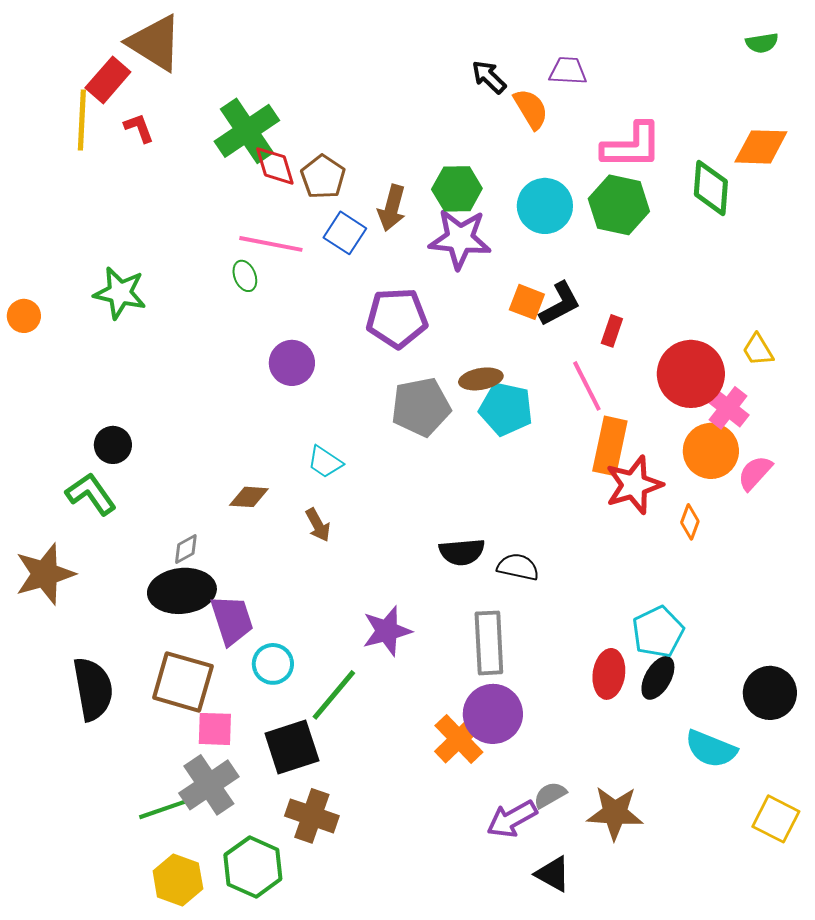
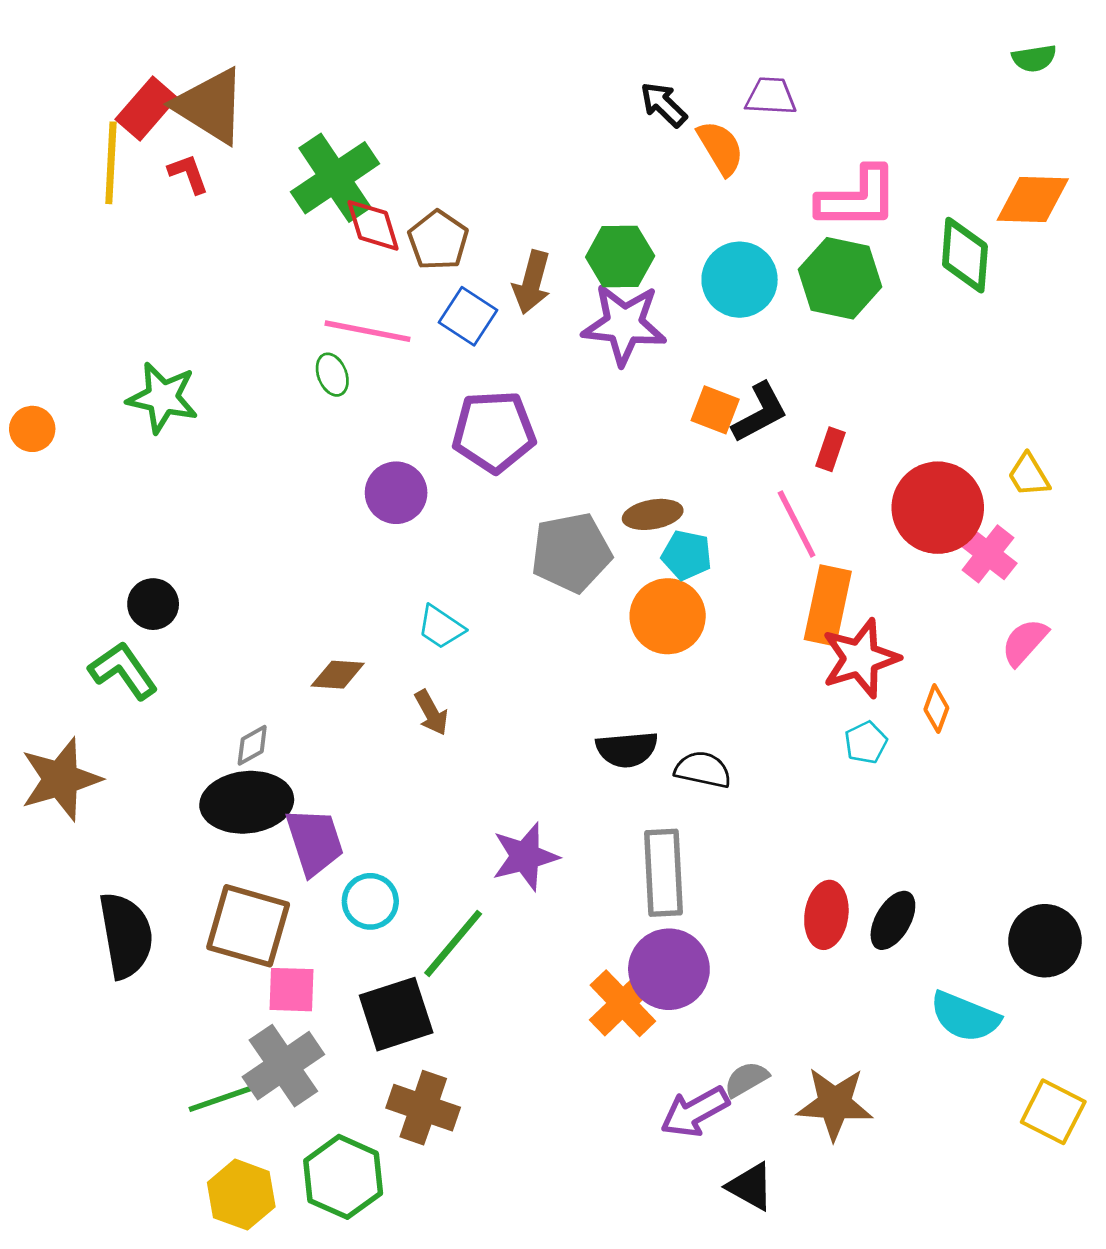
brown triangle: (155, 43) -> (210, 106), moved
purple pentagon: (397, 318) -> (494, 432), moved
cyan pentagon: (506, 409) -> (687, 555), size x0.7
orange circle: (711, 451) -> (668, 616), moved
cyan pentagon: (658, 632) -> (866, 743), moved, size x0.6

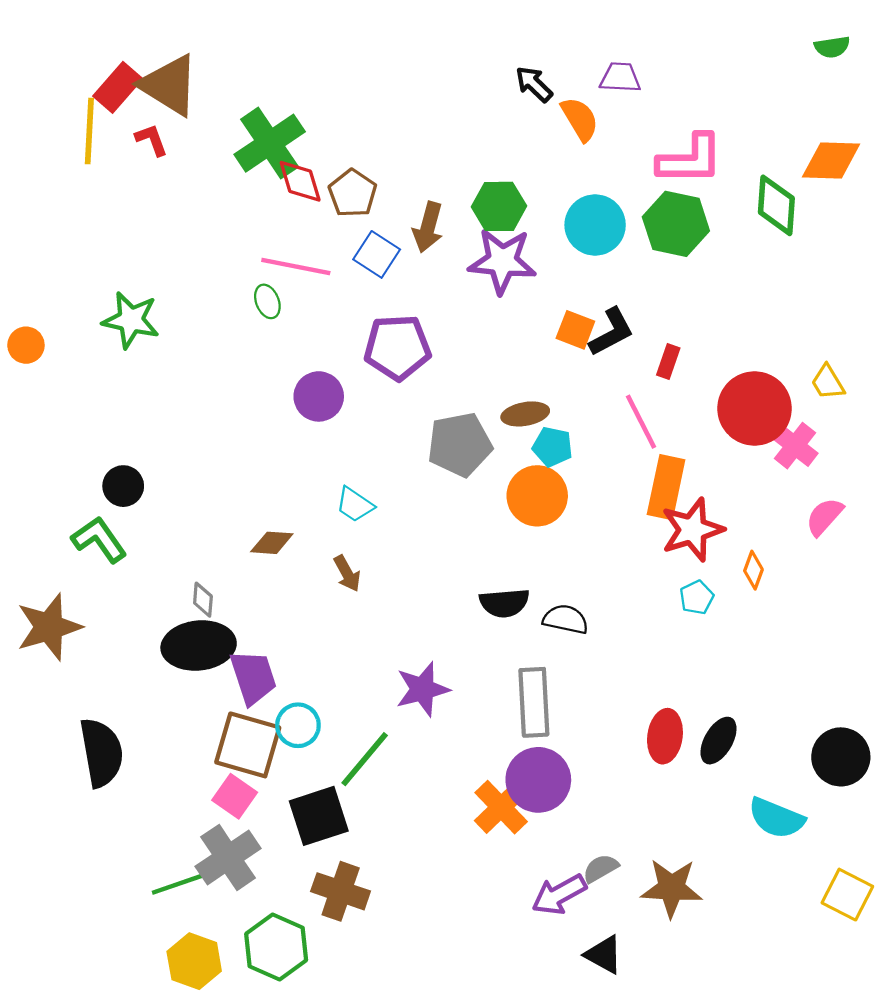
gray diamond: (252, 745) -> (203, 600), turned -56
brown square: (248, 926) -> (248, 745), moved
pink square: (292, 990) -> (235, 796), turned 33

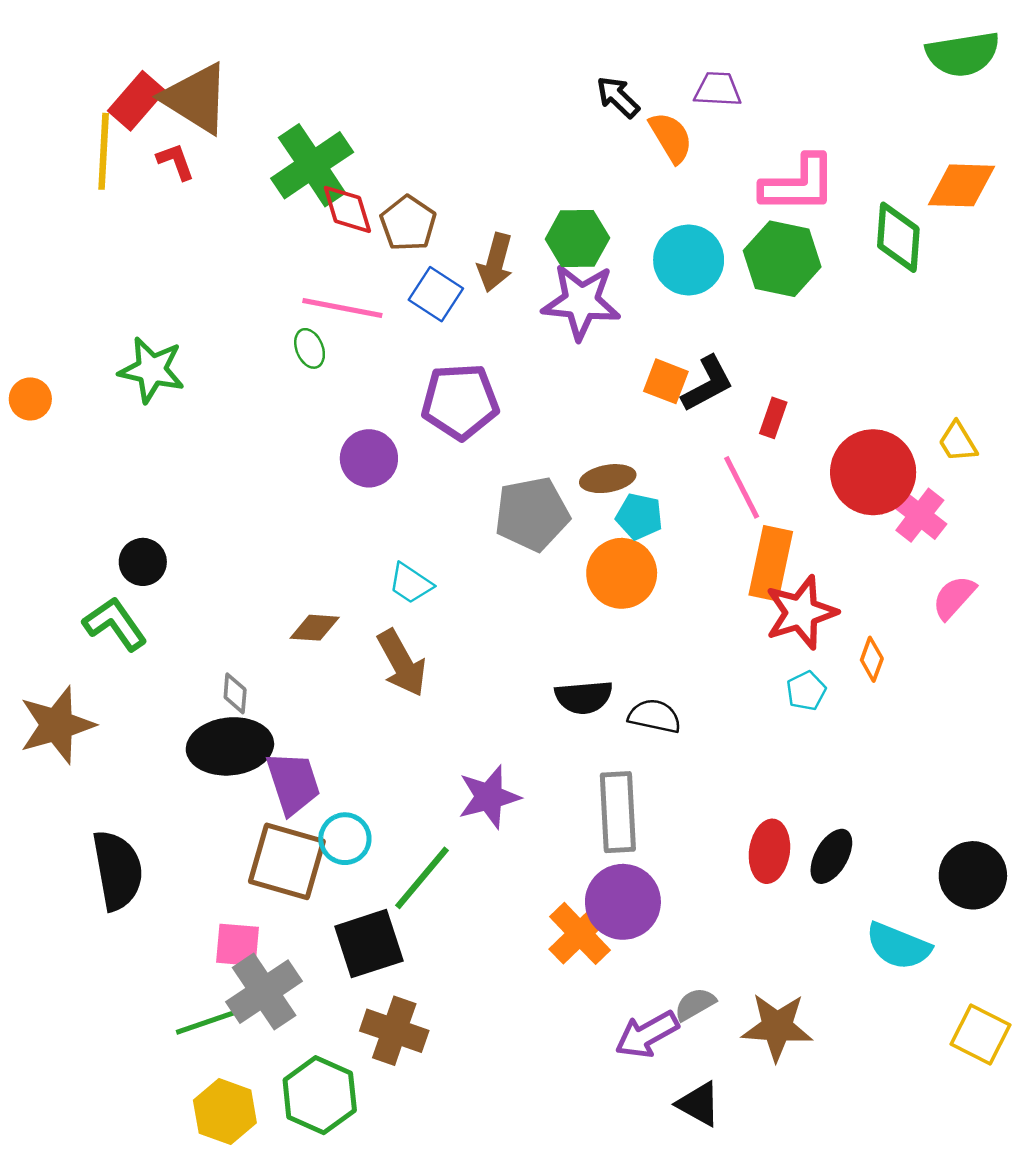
green semicircle: (832, 47) -> (963, 54), size x1.8
brown arrow: (347, 573) -> (402, 663), size x1.6
pink square: (235, 796) -> (238, 945), moved, turned -30

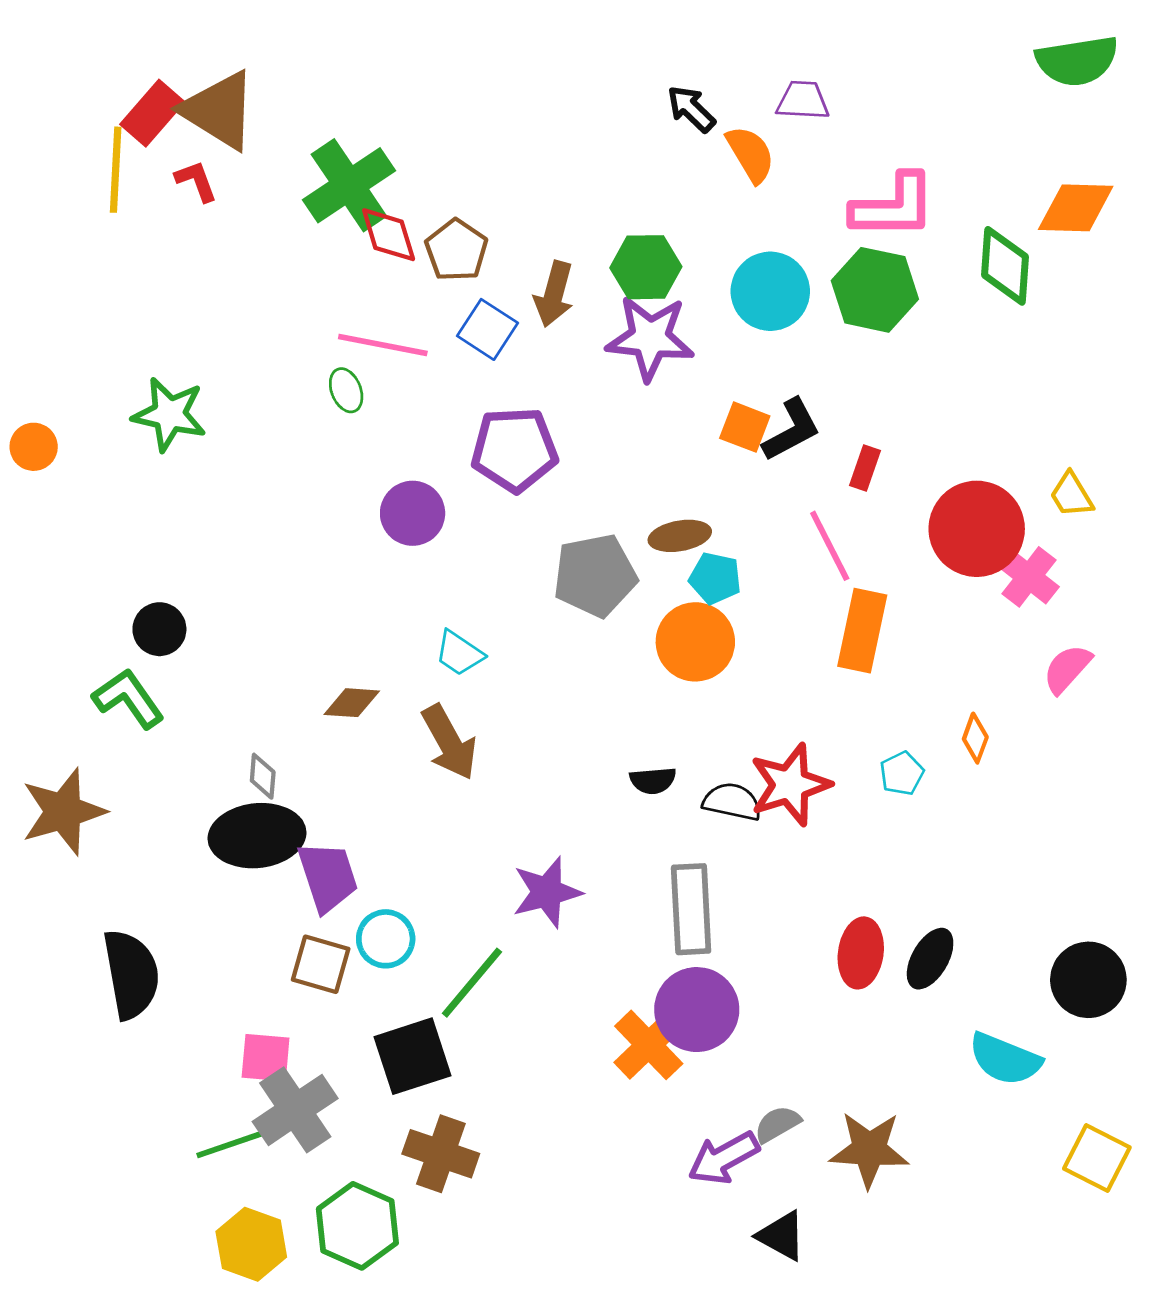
red star: (801, 612) -> (790, 785), moved
black semicircle: (584, 697) -> (653, 780), size x0.7
brown square: (287, 861) -> (321, 964), size x0.7

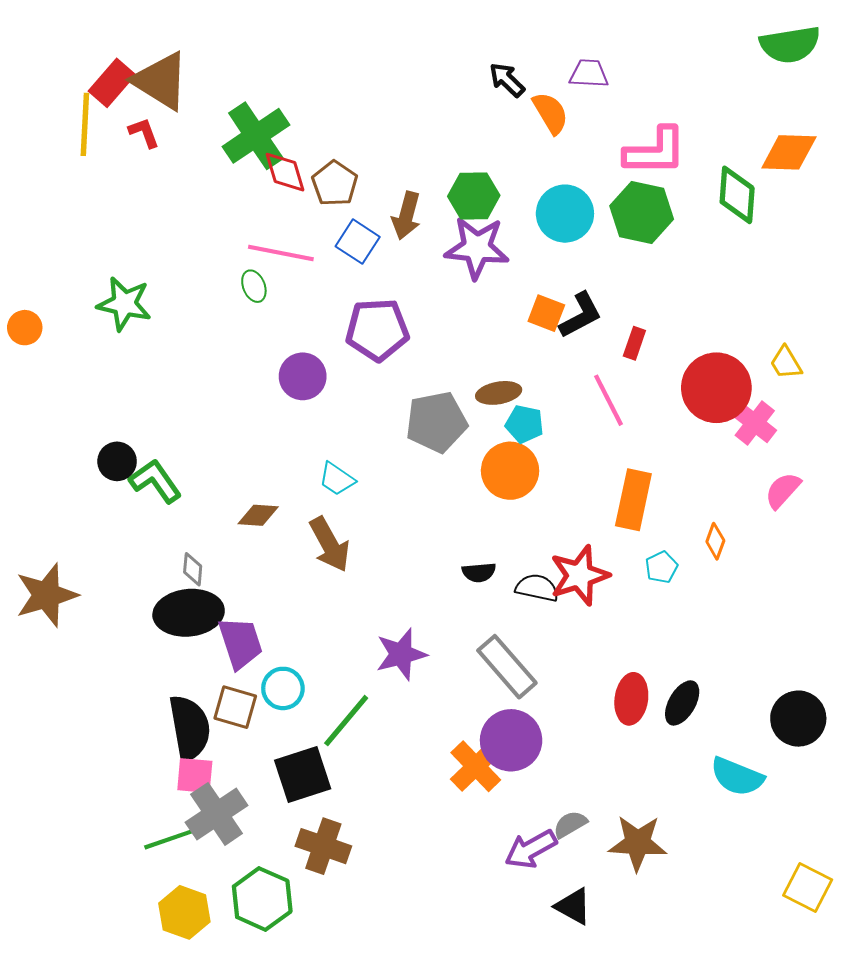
orange rectangle: (862, 631) -> (633, 500), moved
green L-shape: (128, 698) -> (155, 481), moved
gray rectangle: (691, 909) -> (507, 667), turned -38
black semicircle: (131, 974) -> (190, 728), moved
yellow square: (1097, 1158) -> (808, 888), moved

